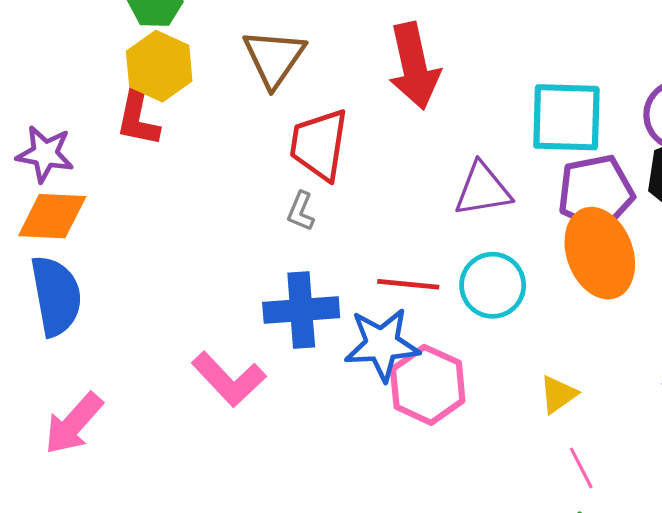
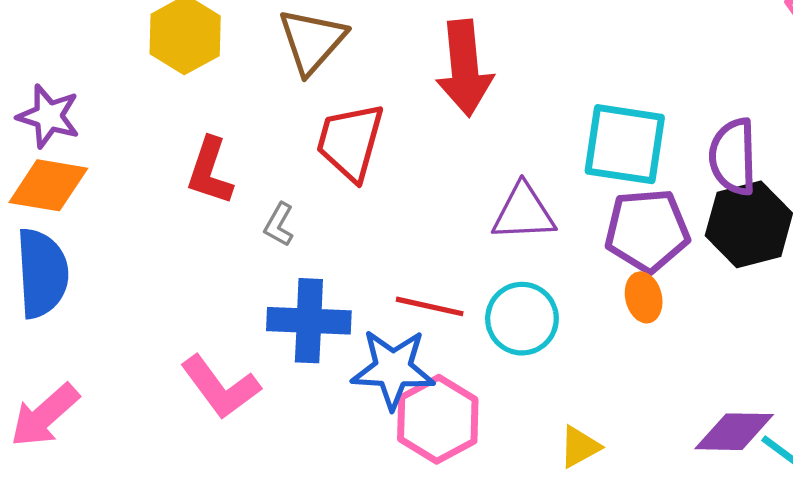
red L-shape: (138, 117) -> (210, 171), moved
gray L-shape: (301, 211) -> (279, 225), moved
orange ellipse: (600, 253) -> (644, 297), size x0.5

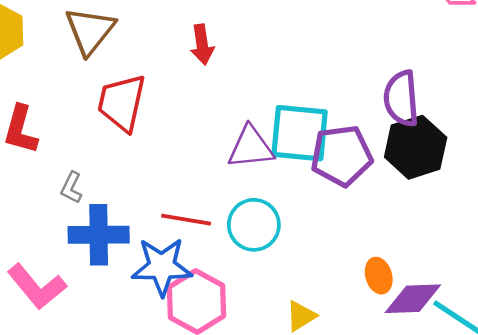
red arrow: (465, 68) -> (202, 45), size x0.6
cyan square: (625, 144) -> (300, 133), moved
gray L-shape: (279, 225) -> (71, 188), moved
orange ellipse: (644, 297) -> (379, 276), moved

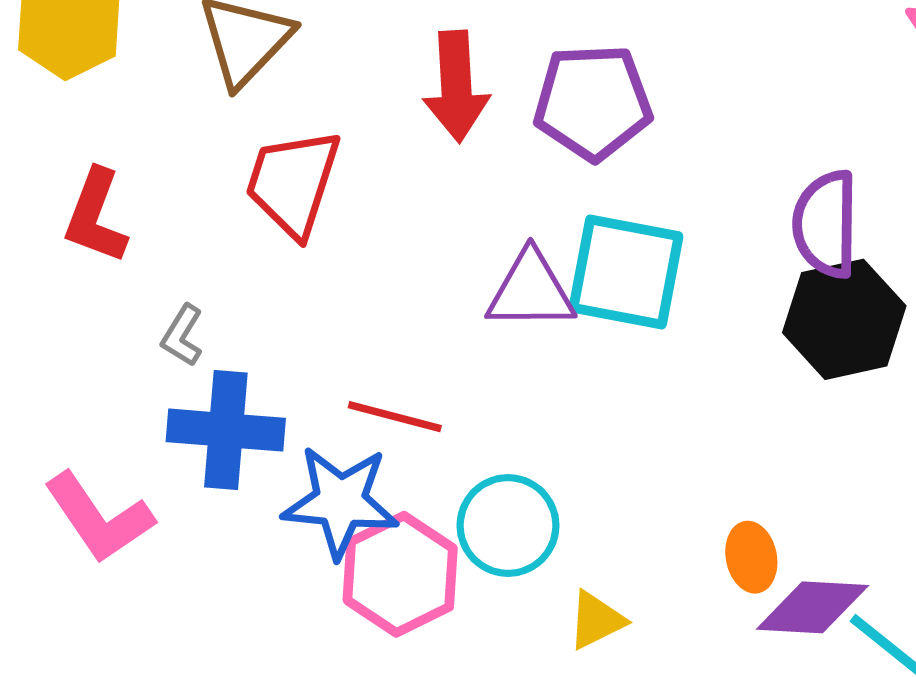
red arrow: (202, 45) -> (456, 86), size x1.4
purple pentagon: (342, 156) -> (593, 102), moved
cyan circle: (254, 225) -> (508, 525), moved

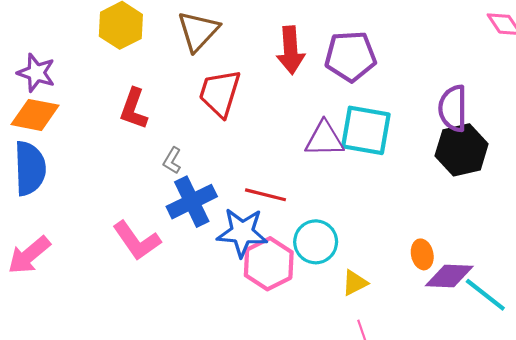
blue cross: (226, 430) -> (192, 202), turned -30

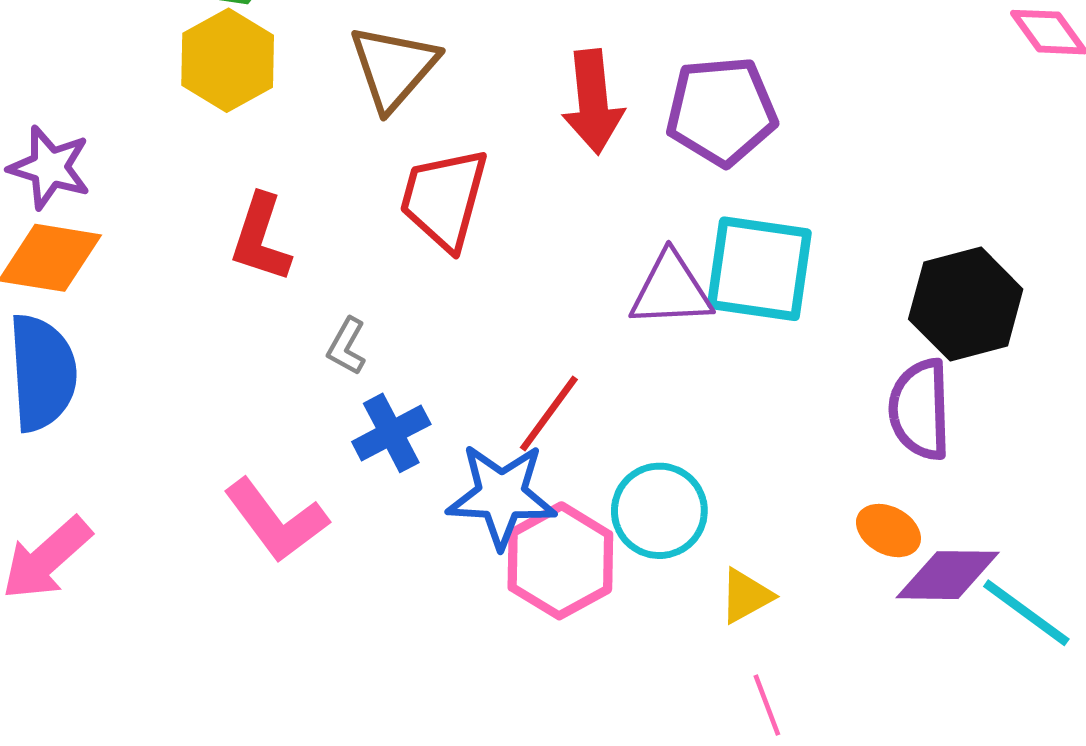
purple semicircle: (453, 108) -> (920, 409), moved
red line: (266, 195) -> (549, 414), turned -66
blue cross: (192, 202) -> (391, 433), size x0.7
orange ellipse: (422, 254) -> (888, 531), turned -48

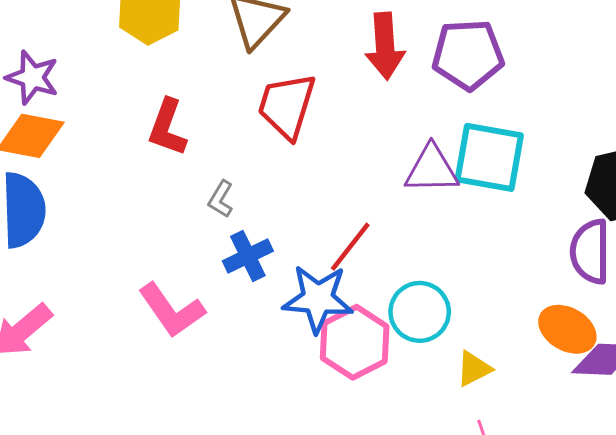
orange ellipse: (888, 531) -> (567, 329), size x1.4

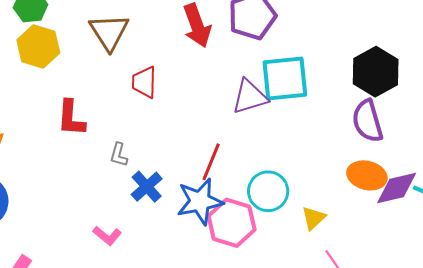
red trapezoid: (287, 106) -> (144, 82), size x0.7
pink L-shape: (172, 310) -> (107, 236), size x0.6

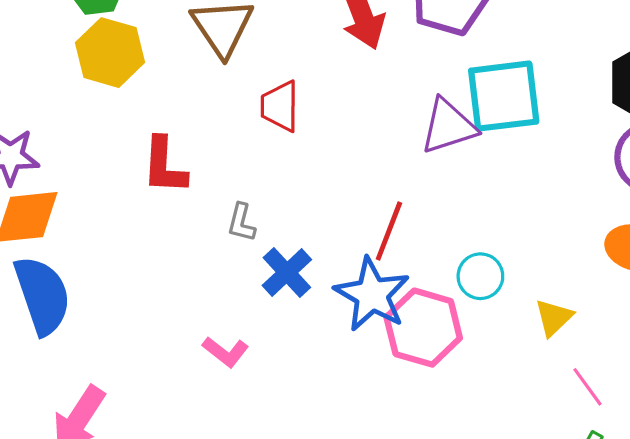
cyan circle: (268, 191) -> (480, 276), size x0.7
blue star: (200, 201) -> (372, 294), turned -30

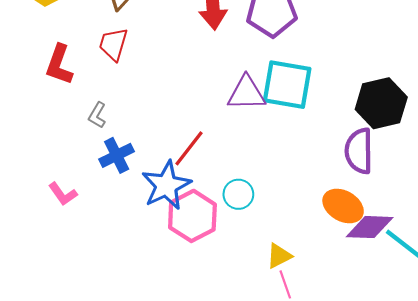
red trapezoid: (280, 106) -> (113, 44), moved
yellow triangle: (554, 318) -> (279, 256), moved

